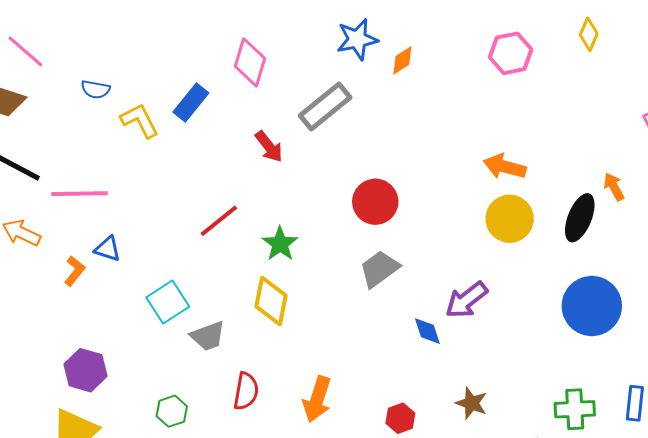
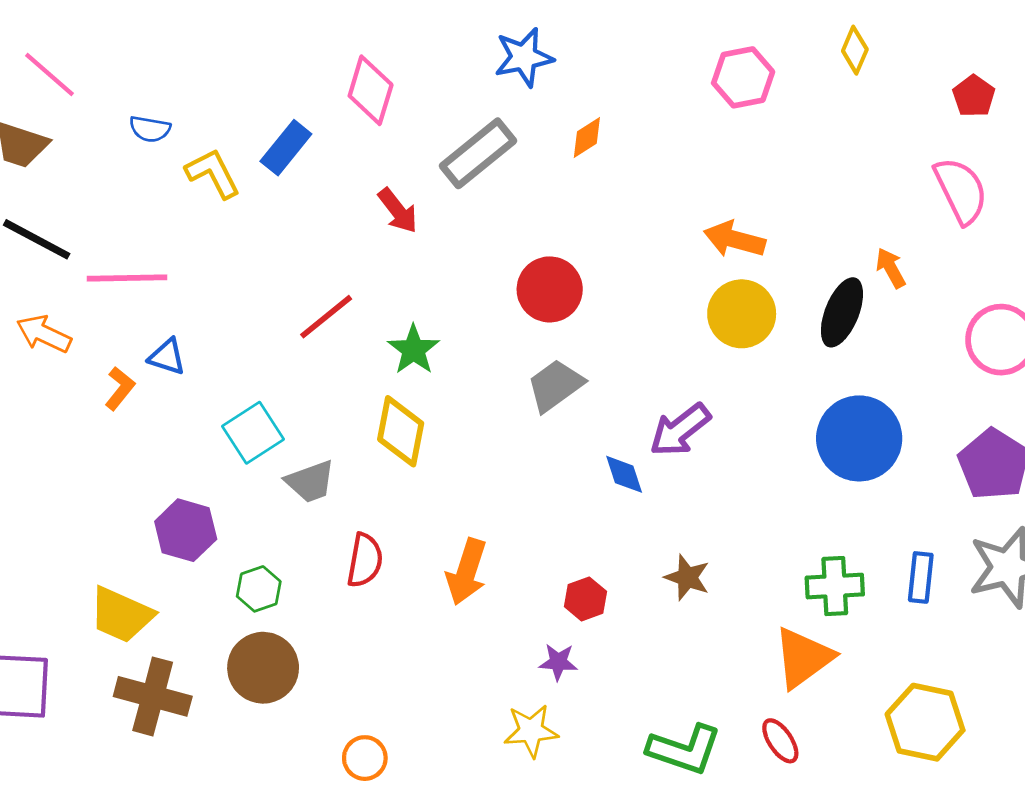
orange diamond: (402, 60) -> (587, 138), moved
purple hexagon: (86, 370) -> (186, 530), moved

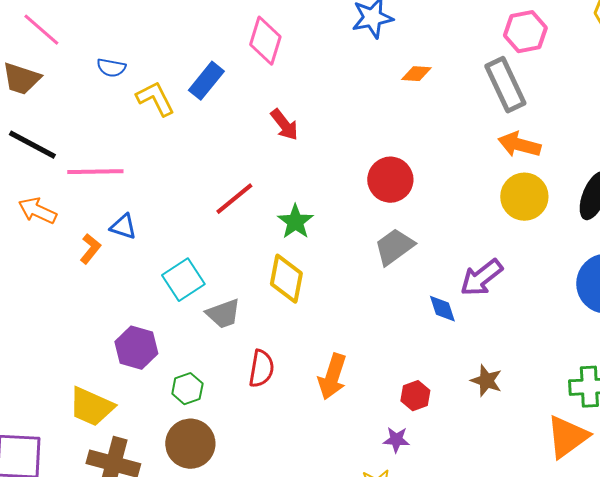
orange diamond: (587, 138) -> (416, 74), turned 36
gray rectangle: (478, 153) -> (505, 85), moved, turned -76

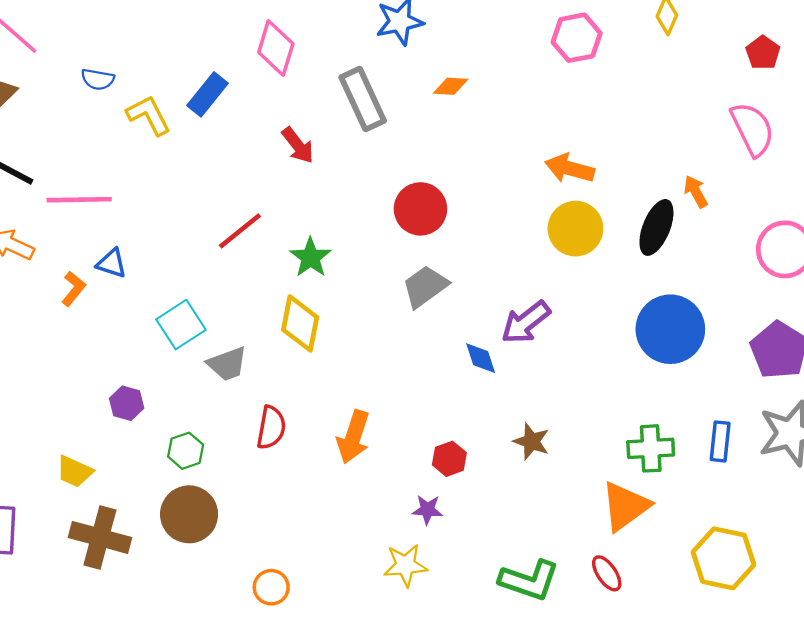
gray rectangle: (505, 85) -> (363, 99), moved
purple hexagon: (136, 348) -> (127, 403), size x0.7
yellow trapezoid: (91, 407) -> (75, 472), size x0.7

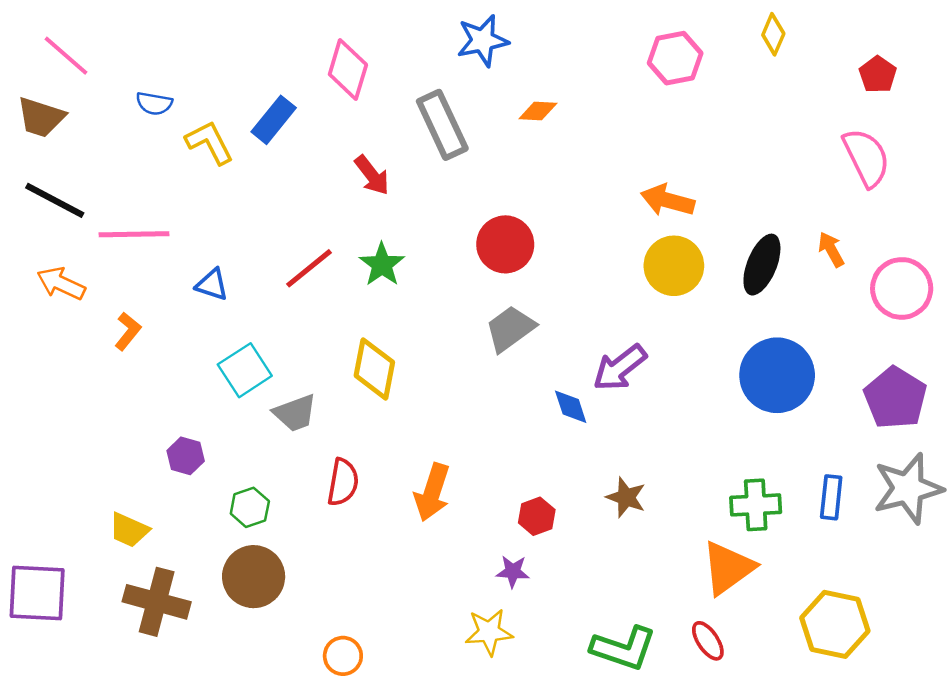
orange arrow: (696, 192) -> (831, 249), moved
green star: (311, 258) -> (382, 265), moved
blue triangle: (112, 263) -> (212, 285), moved

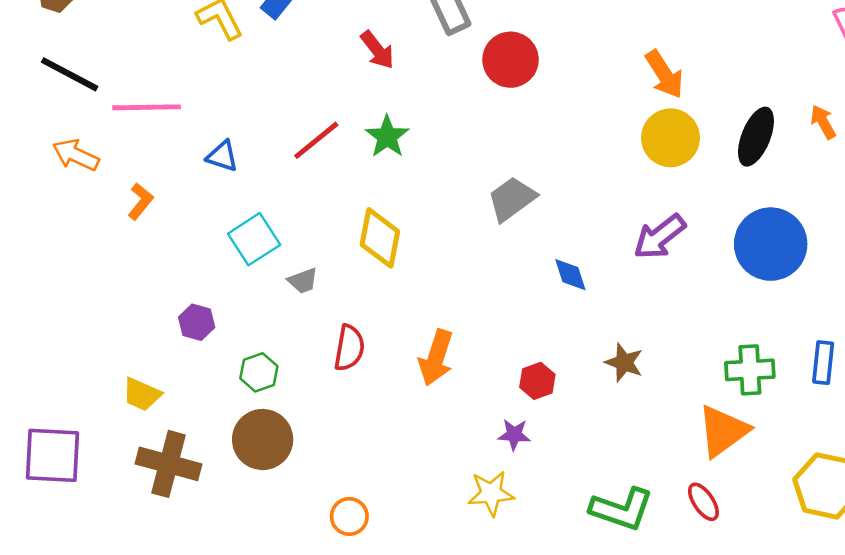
orange arrow: (668, 200) -> (664, 74), turned -138
red circle: (505, 244) -> (511, 60), moved
purple arrow: (620, 368) -> (660, 237), moved
gray trapezoid: (295, 413) -> (303, 281), size x0.7

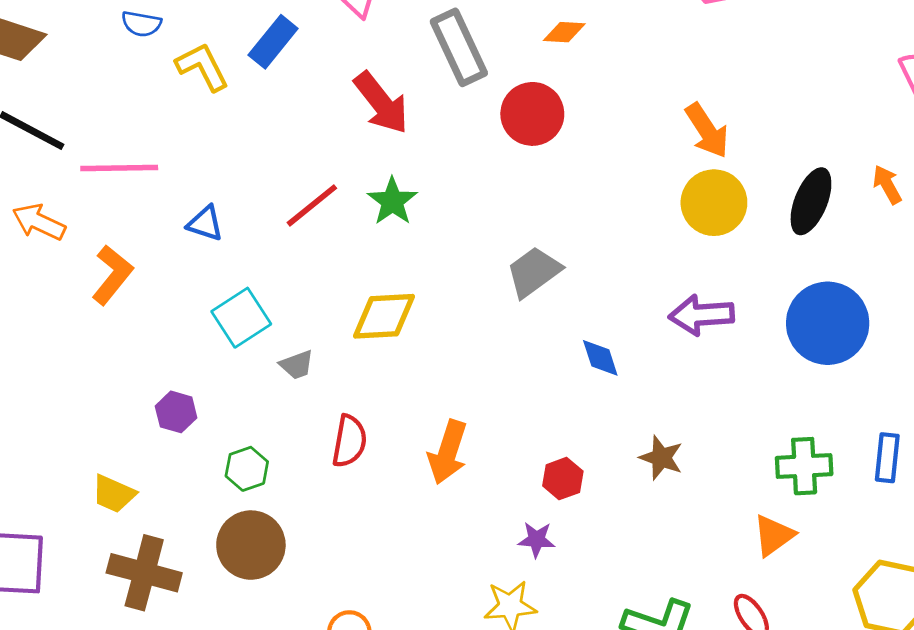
red arrow: (377, 50) -> (381, 103), size x1.4
orange L-shape: (140, 201) -> (112, 275), size x1.4
purple arrow: (660, 237) -> (701, 315), turned 34
yellow diamond: (380, 238) -> (384, 316), turned 76
orange triangle: (723, 431) -> (774, 535), size x0.7

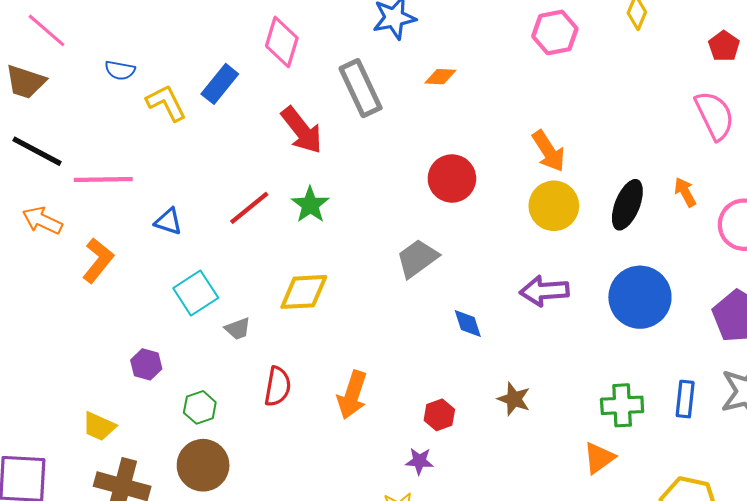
red circle: (532, 114) -> (452, 178), moved

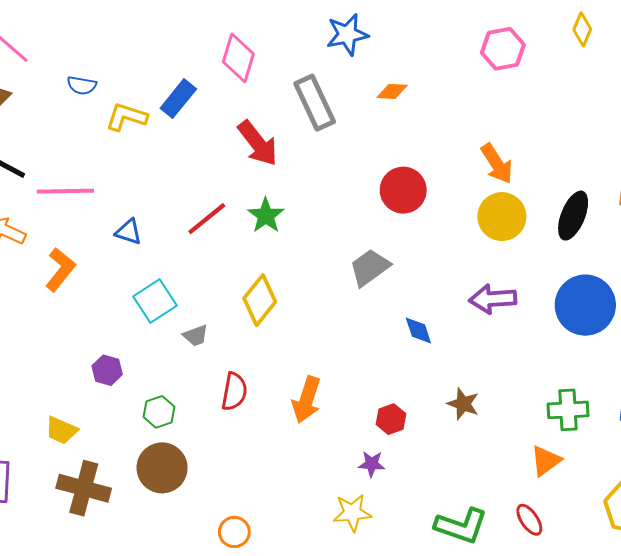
yellow L-shape: (166, 103) -> (126, 117), turned -45
yellow diamond: (304, 292) -> (260, 300), turned -48

